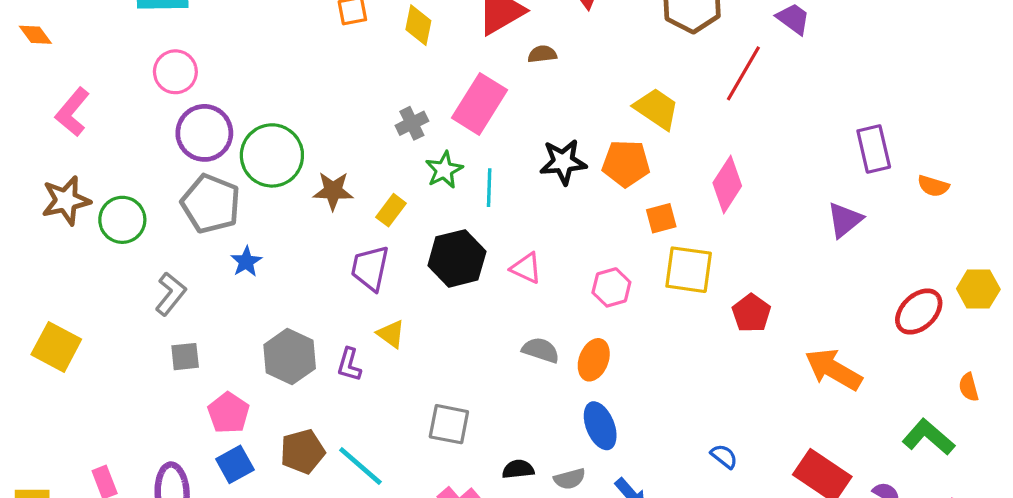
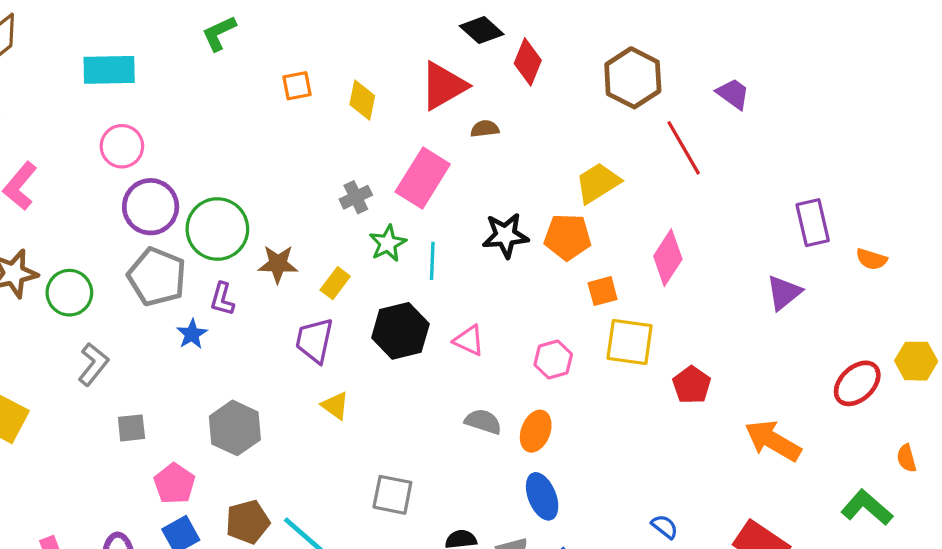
red line: (743, 73) -> (684, 148), turned -60
yellow trapezoid: (656, 109) -> (598, 183), turned -66
gray L-shape: (171, 294) -> (93, 364), moved
purple L-shape: (349, 365) -> (222, 299), moved

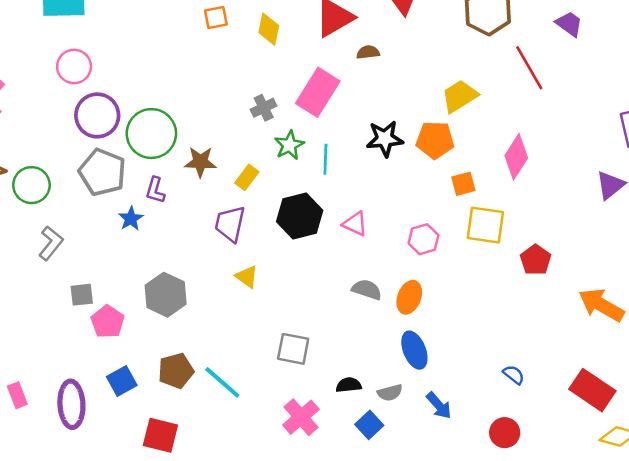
pink pentagon: (174, 484) -> (108, 322), moved

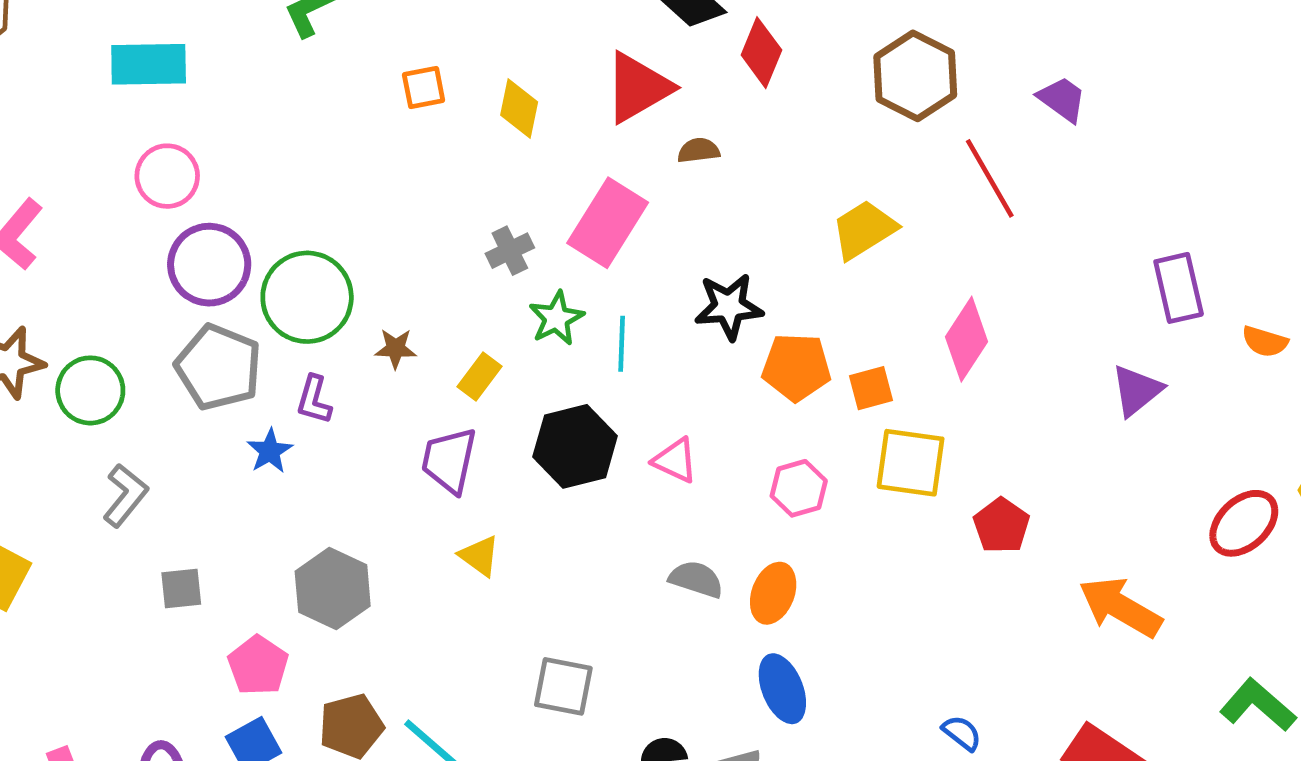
orange pentagon: (435, 140) -> (796, 367), moved
brown star: (200, 162) -> (396, 349), size x0.7
pink pentagon: (108, 322) -> (258, 665), moved

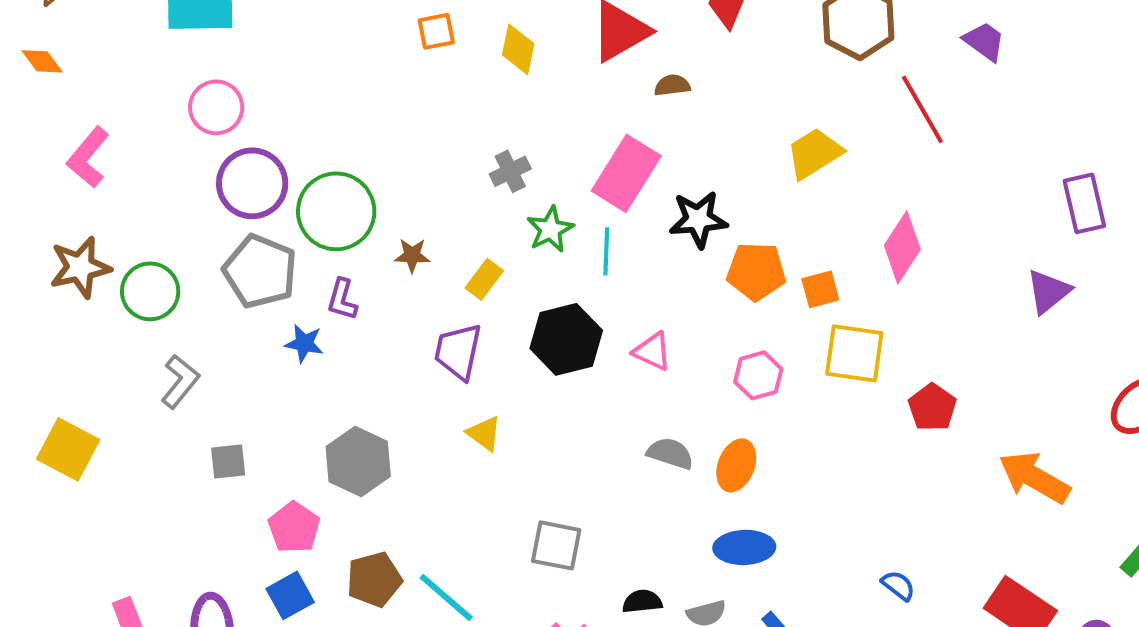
pink rectangle: (608, 223) -> (626, 173), moved
blue star: (270, 451) -> (304, 343), turned -30
blue ellipse: (782, 689) -> (744, 547), turned -70

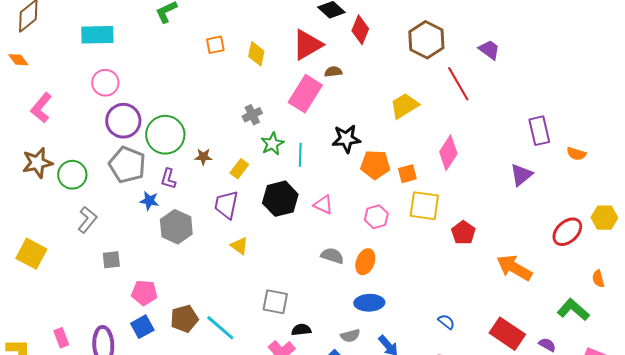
pink rectangle: (626, 173) -> (305, 94), moved
gray hexagon: (358, 461) -> (176, 227), moved
pink pentagon: (294, 527) -> (144, 293), turned -30
black semicircle: (642, 601) -> (301, 330), moved

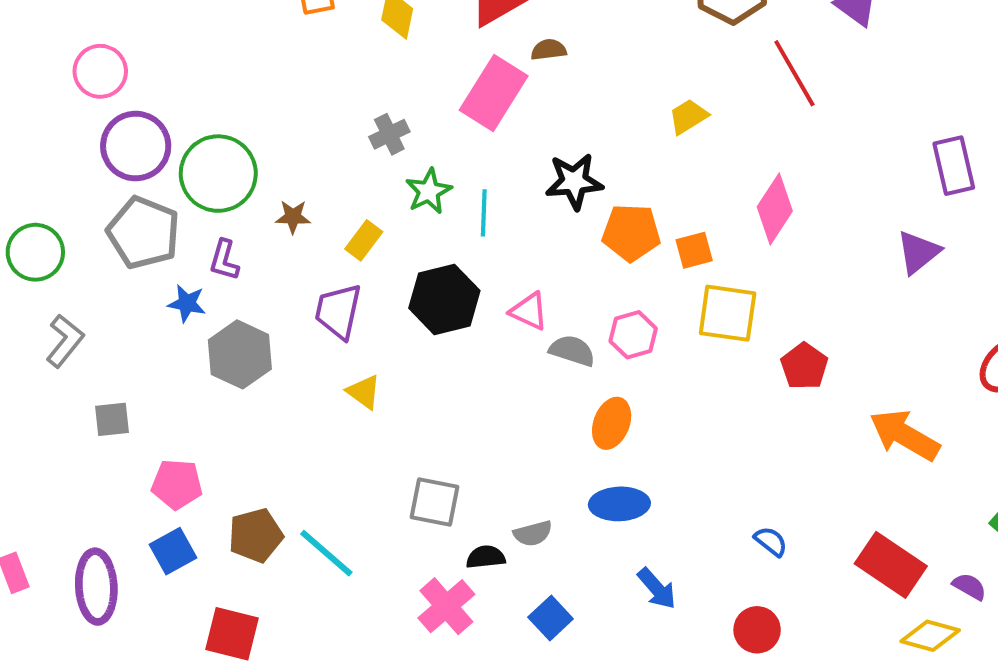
yellow trapezoid: (404, 106) -> (688, 117), size x0.7
gray semicircle: (332, 256) -> (572, 351), moved
gray semicircle: (350, 336) -> (533, 533), moved

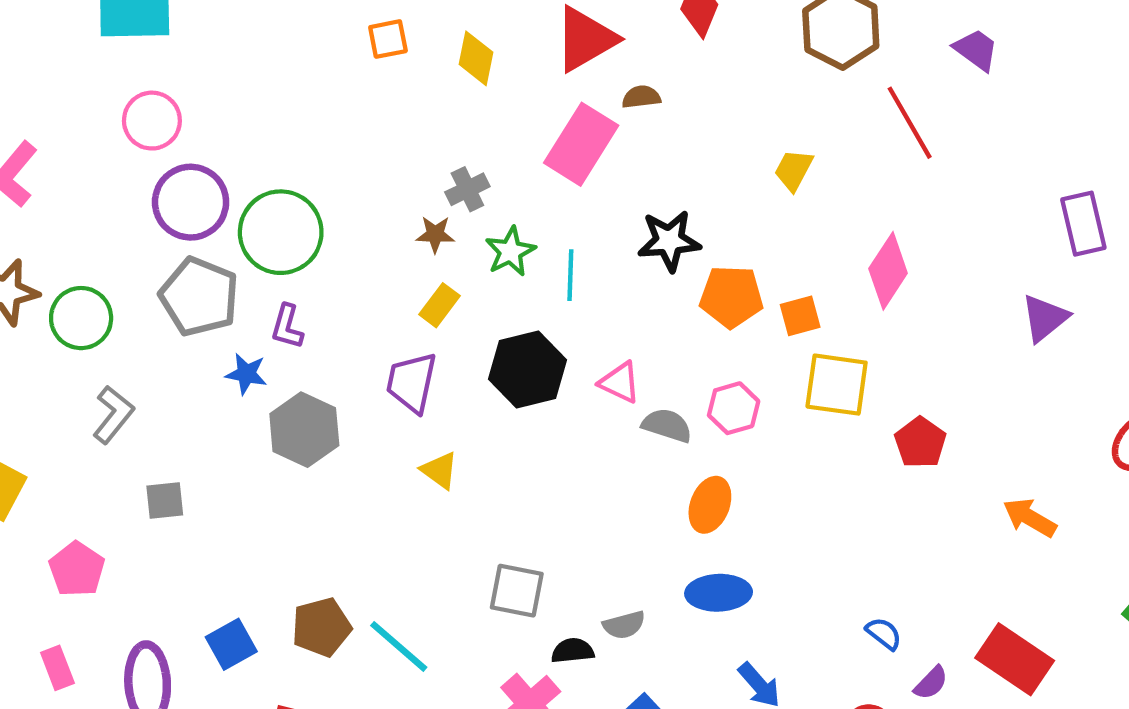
yellow trapezoid: (688, 117) -> (794, 170), turned -30
brown star: (293, 217) -> (435, 234), moved
orange arrow: (905, 435) -> (1030, 518), size x0.7
pink pentagon: (177, 484) -> (77, 569), moved, turned 30
purple semicircle: (969, 587) -> (931, 683), moved, turned 104

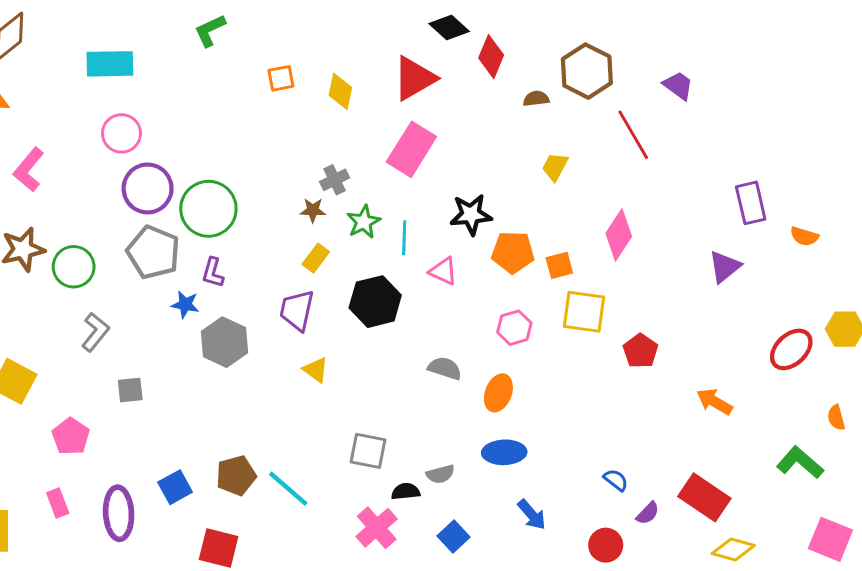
brown semicircle: (641, 97) -> (536, 99), moved
pink triangle: (620, 382) -> (443, 271), moved
gray semicircle: (667, 425) -> (445, 368), moved

